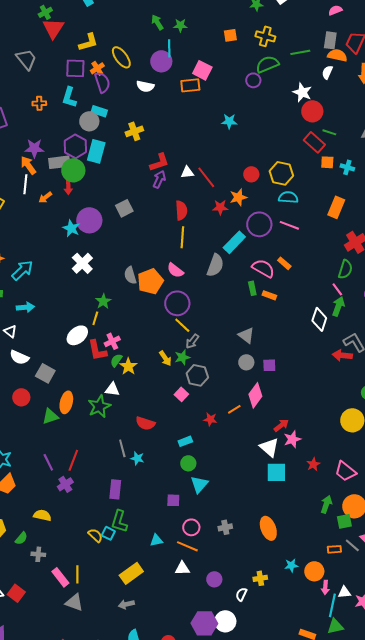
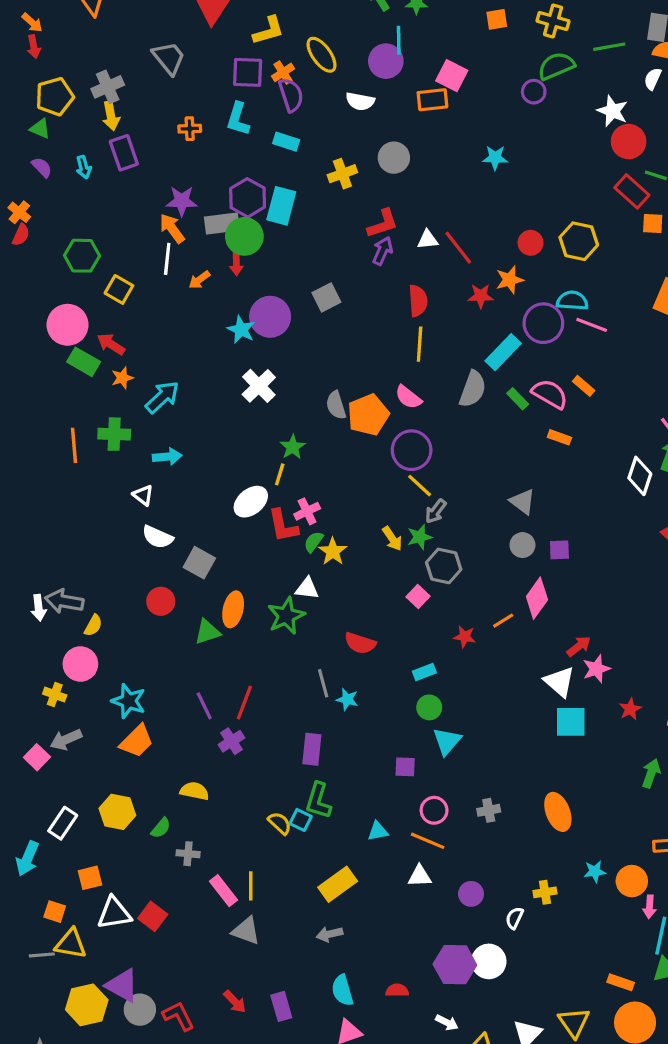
gray circle: (89, 121) -> (394, 158), moved
cyan semicircle: (288, 197) -> (572, 301), moved
green rectangle: (252, 288) -> (518, 399), moved, turned -32

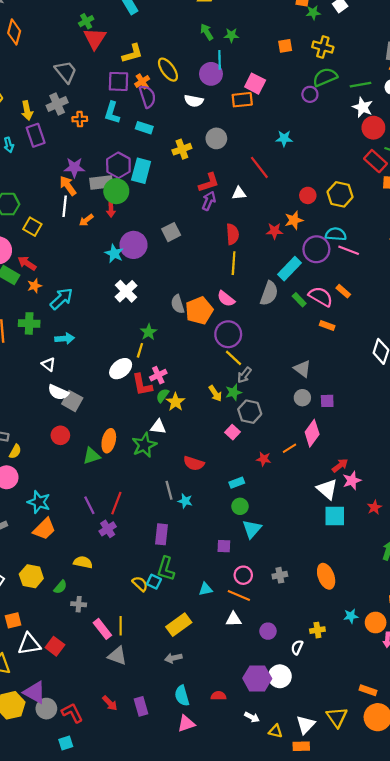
green line: (609, 47) -> (360, 85), moved
gray cross: (108, 87) -> (57, 104), moved
red line: (458, 248) -> (259, 167), moved
gray square: (199, 563) -> (72, 401), moved

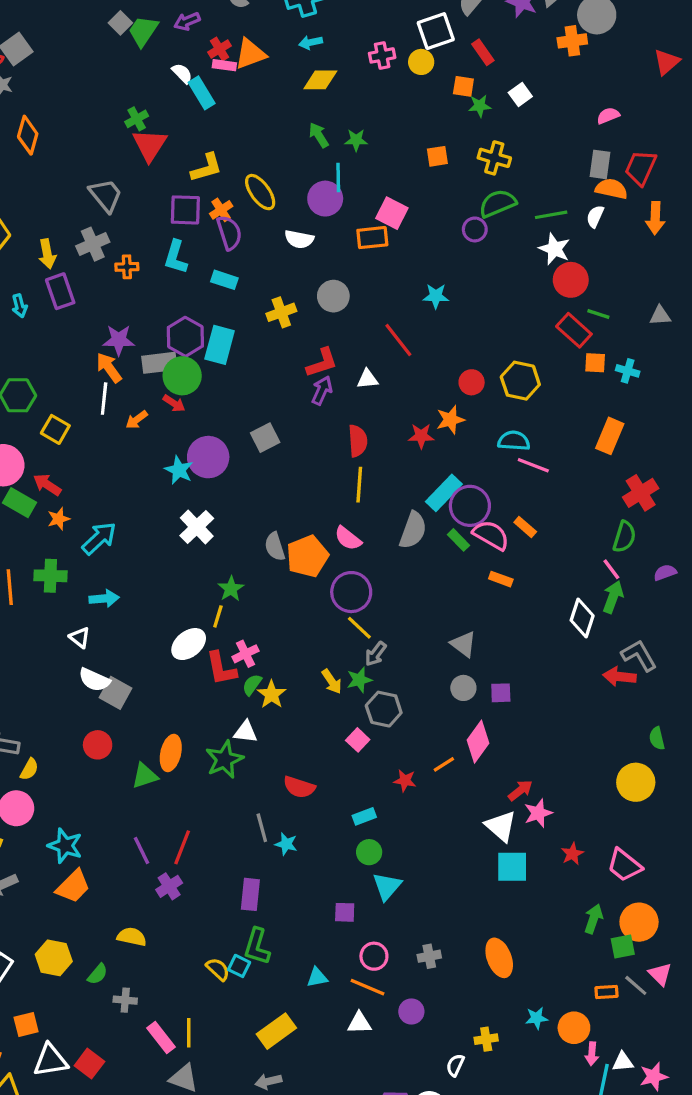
red arrow: (111, 209) -> (174, 403), turned -56
purple circle: (316, 249) -> (470, 506), moved
purple circle: (268, 631) -> (411, 1011), moved

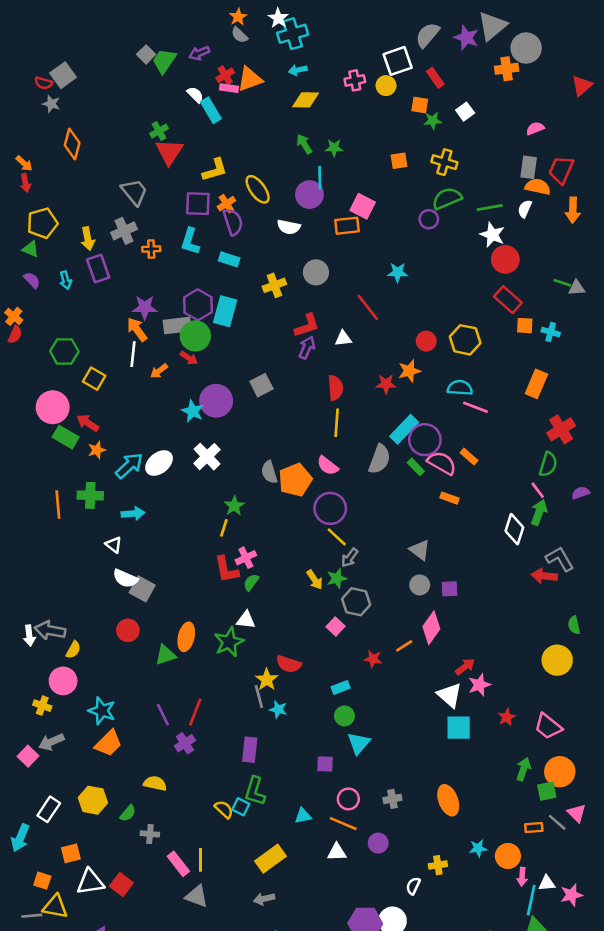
green line: (598, 314) -> (562, 283), moved
white ellipse: (189, 644) -> (159, 463), moved
yellow star: (272, 694) -> (267, 680), moved

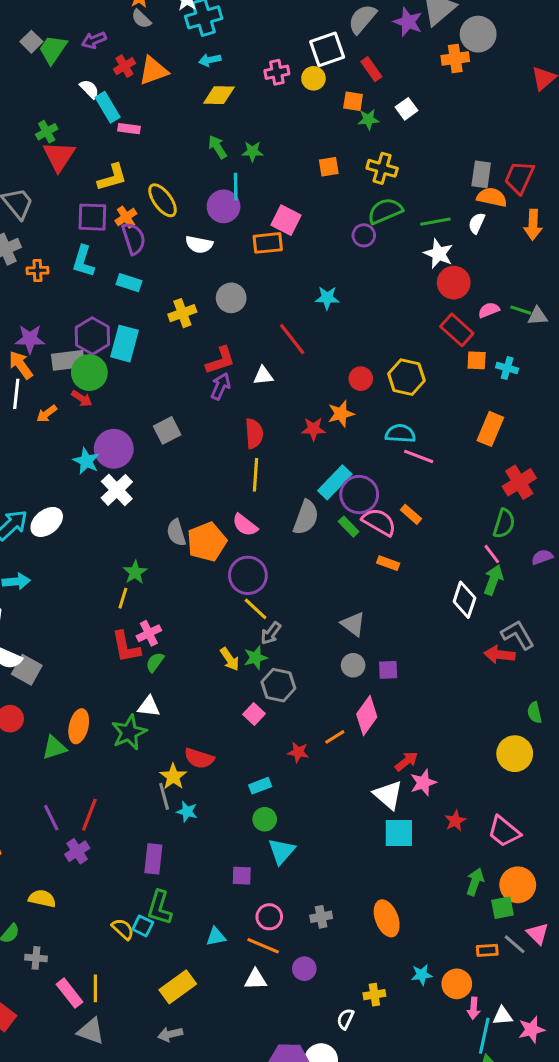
pink rectangle: (229, 88) -> (129, 129), moved
pink semicircle: (535, 128) -> (489, 310), moved
white cross: (207, 457) -> (117, 490), moved

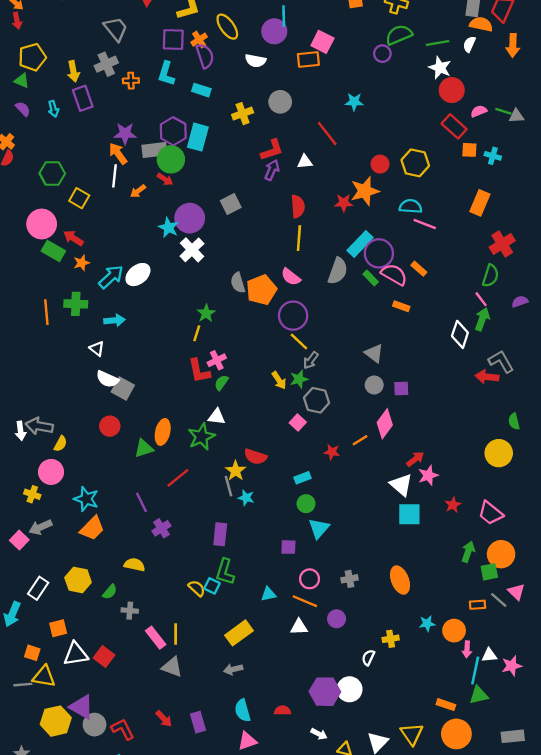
orange star: (341, 414) -> (365, 191), size x1.4
red line: (89, 815) -> (178, 478), moved, turned 30

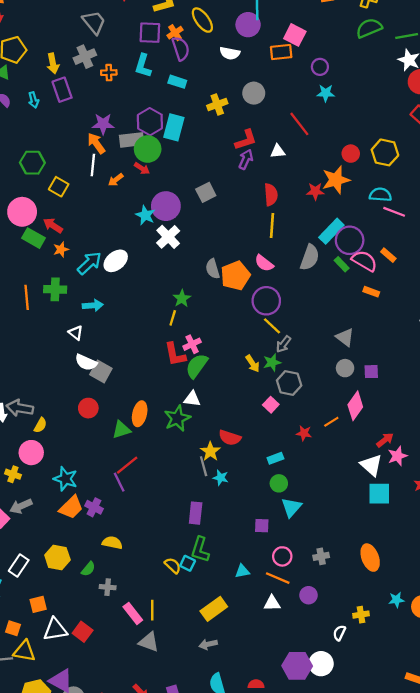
purple circle: (382, 54) -> (320, 67), moved
green semicircle: (221, 383) -> (197, 366), size x1.6
red line: (178, 478) -> (127, 465), moved
purple cross: (161, 528) -> (94, 507), moved, turned -30

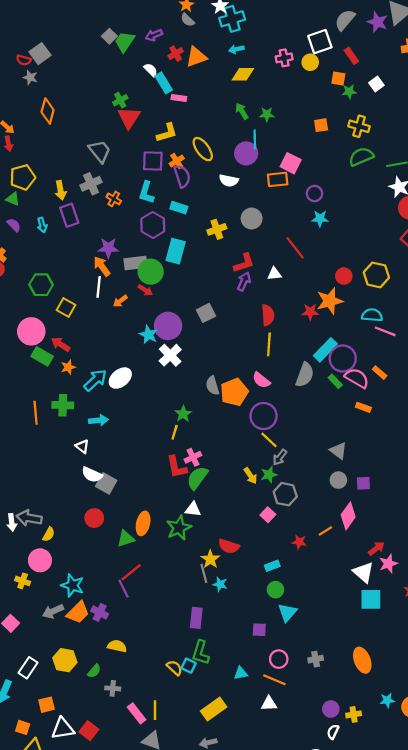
orange cross: (109, 73) -> (114, 199), turned 32
purple hexagon: (150, 122) -> (153, 225), moved
gray arrow: (21, 506) -> (53, 611), moved
purple circle: (309, 595) -> (331, 709), moved

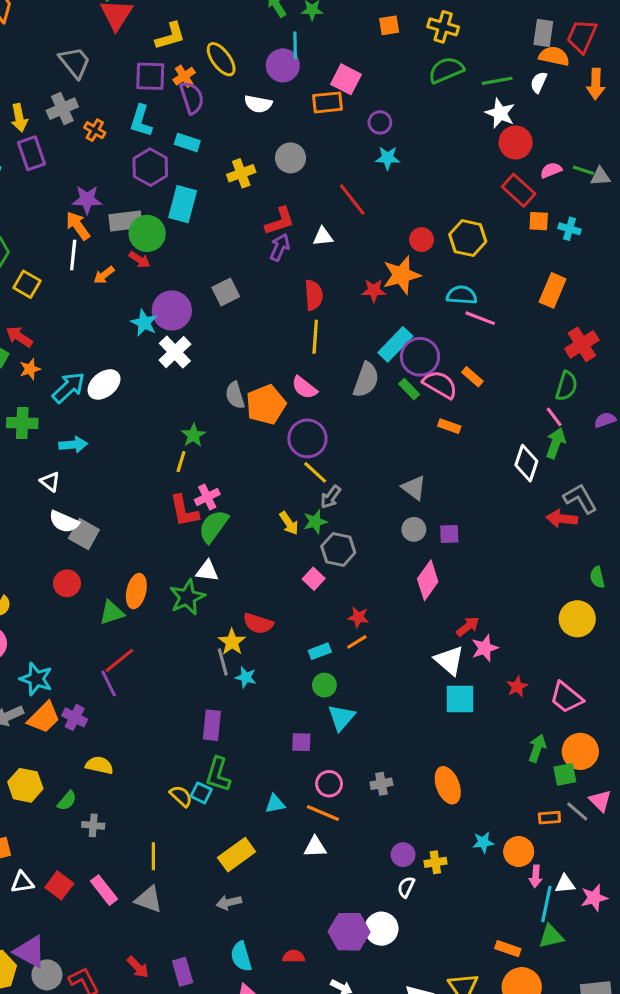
orange line: (325, 531) -> (357, 642), moved
pink rectangle: (137, 713) -> (104, 890), moved
white triangle: (63, 729) -> (22, 882), size x0.7

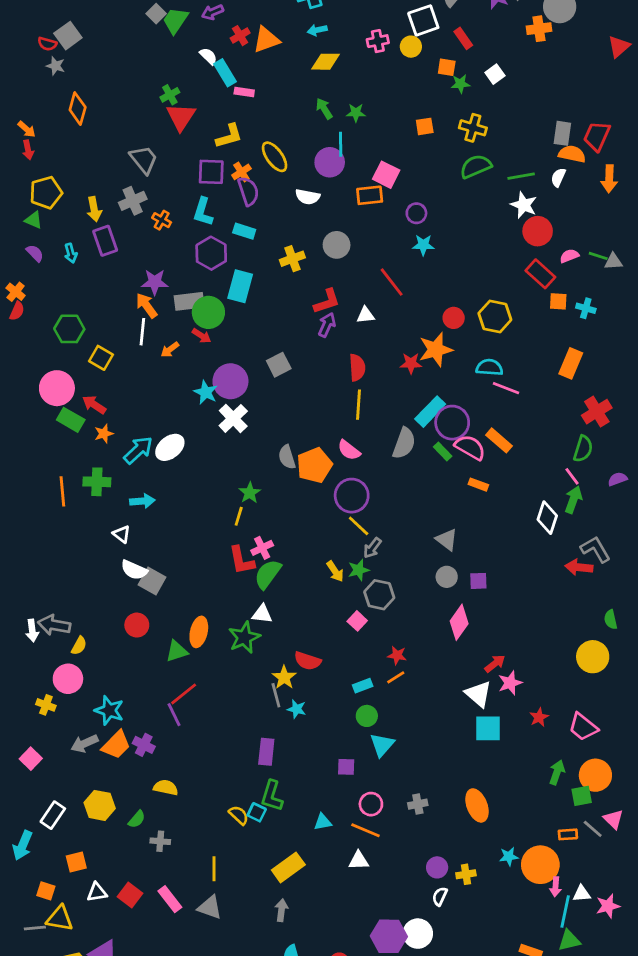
orange rectangle: (472, 377) -> (499, 440), size x1.4
orange circle: (519, 852) -> (540, 865), size x1.4
gray arrow: (229, 902) -> (281, 910), turned 110

